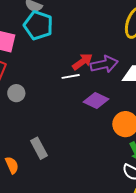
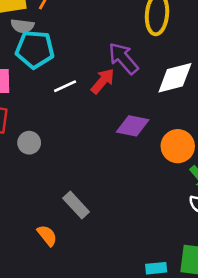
purple arrow: (104, 64) -> (123, 58), moved, turned -104
white line: (71, 76) -> (65, 86), moved

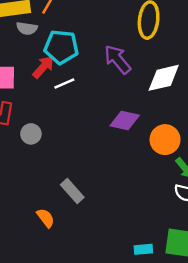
cyan pentagon: (35, 49) -> (61, 47), moved
red arrow: (103, 81) -> (43, 67), moved

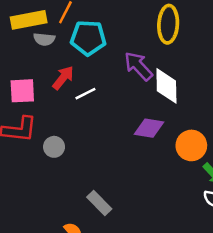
cyan pentagon: (61, 47) -> (88, 38), moved
white diamond: (164, 78) -> (166, 86), moved, turned -75

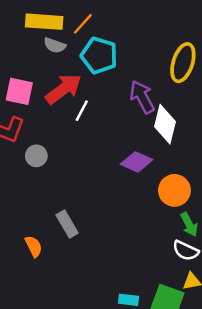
red arrow: (63, 78) -> (63, 89), size x1.4
white line: (85, 94) -> (82, 111), turned -50

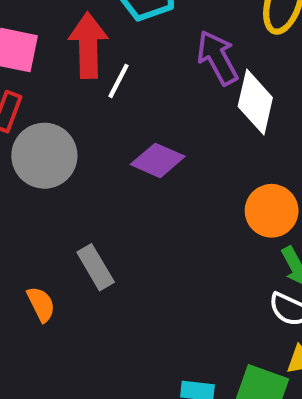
red arrow: (63, 89) -> (88, 45), turned -54
gray circle: (36, 156) -> (44, 156), size x1.8
purple diamond: (137, 162) -> (158, 160), moved

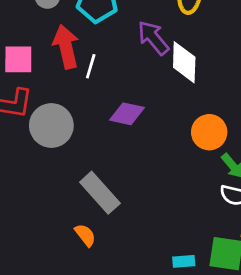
gray rectangle: (96, 267) -> (100, 193), size x1.4
orange semicircle: (41, 304) -> (85, 235), moved

